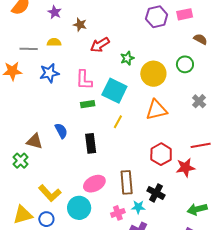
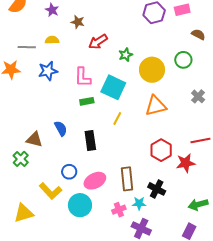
blue circle: (46, 219) -> (69, 172), moved

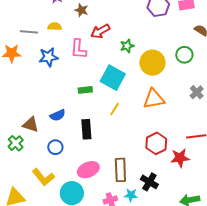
pink L-shape: (83, 77) -> (78, 49), moved
blue semicircle: (61, 128) -> (58, 115), turned 91
blue circle: (69, 172) -> (55, 147), moved

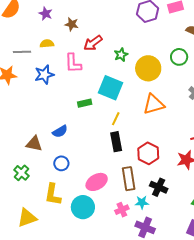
black rectangle: (86, 129) -> (116, 142), moved
green cross: (16, 143) -> (21, 173), moved
red hexagon: (156, 143) -> (148, 153), moved
yellow L-shape: (43, 177) -> (53, 194), turned 55

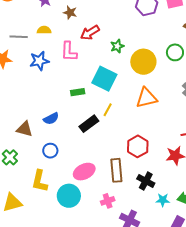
black rectangle: (116, 142) -> (89, 124), moved, turned 60
cyan star: (142, 202) -> (163, 200), moved

